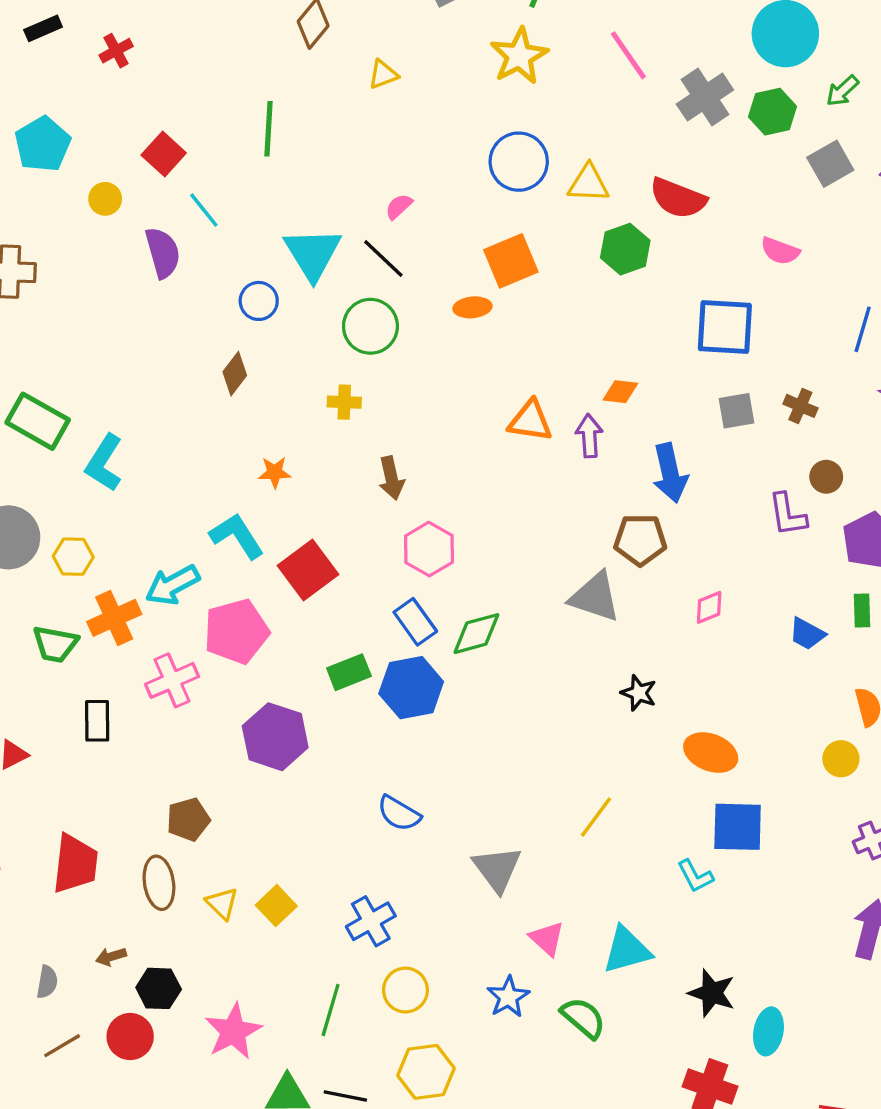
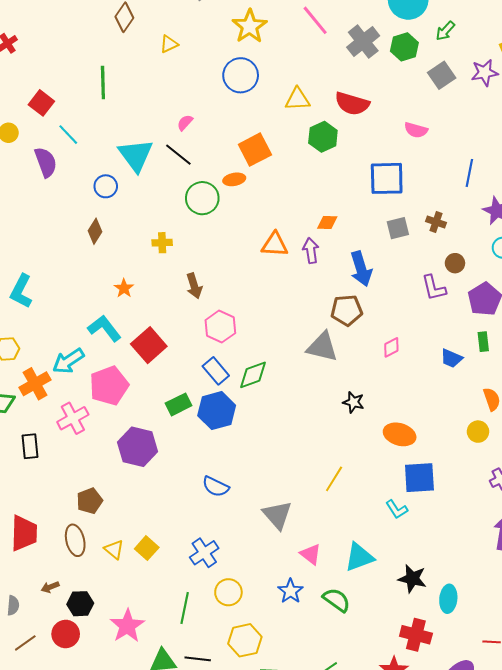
blue circle: (519, 162) -> (241, 75), moved
green circle: (370, 326) -> (202, 198), moved
orange star: (275, 472) -> (124, 288), turned -30

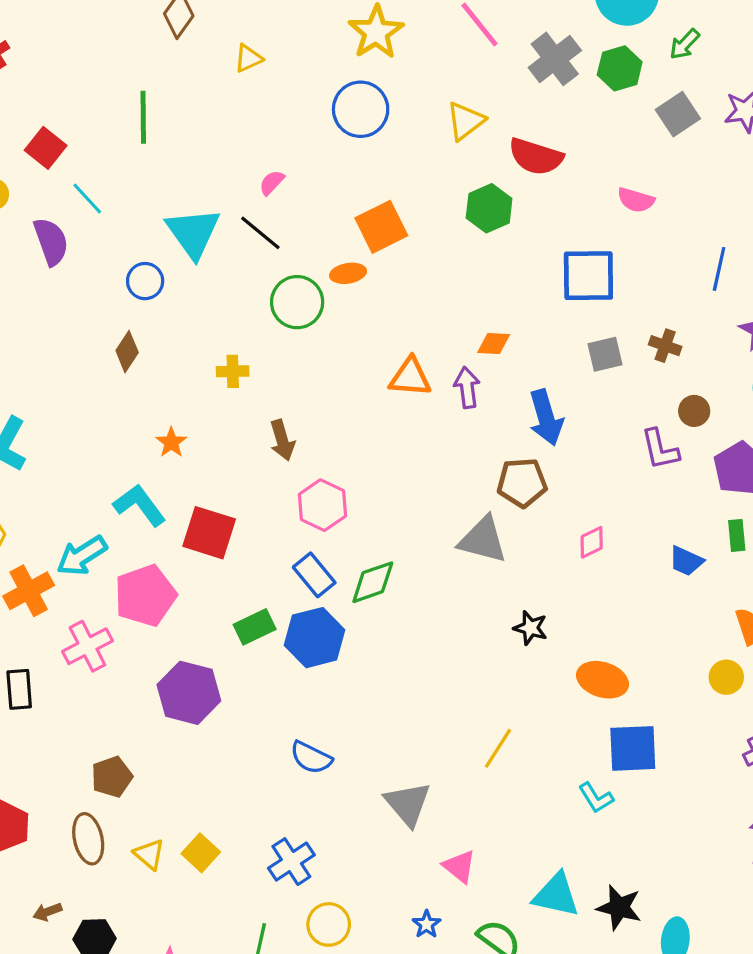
yellow triangle: (298, 99) -> (465, 121), moved, turned -36
red square: (149, 345) -> (209, 533), turned -32
cyan triangle: (359, 557) -> (556, 895), moved, turned 32
blue star: (290, 591) -> (427, 924), size x0.7

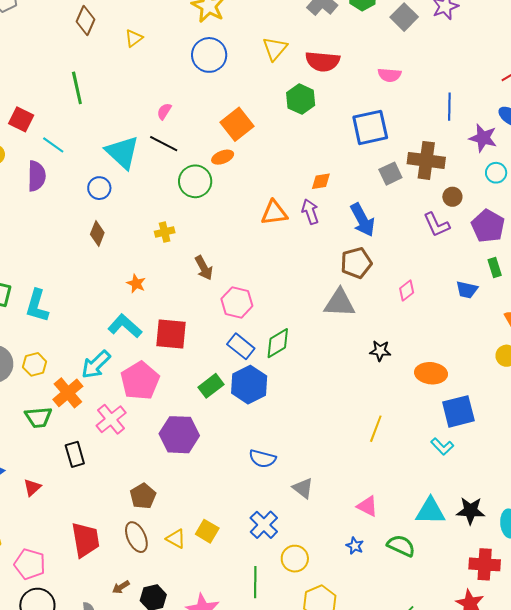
purple semicircle: (51, 242) -> (37, 176), turned 32
brown cross: (665, 346) -> (426, 160), size x1.8
gray triangle: (408, 804) -> (303, 488), moved, size x0.7

